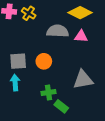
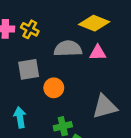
gray square: (18, 61) -> (29, 69), moved

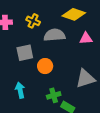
yellow cross: (30, 29) -> (33, 21), moved
pink triangle: (98, 53) -> (86, 38), moved

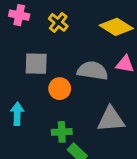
gray semicircle: (54, 35) -> (92, 71), moved

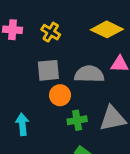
gray square: (36, 64) -> (48, 70), moved
green cross: (62, 132) -> (77, 120), moved

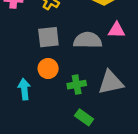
orange circle: (60, 95) -> (48, 69), moved

